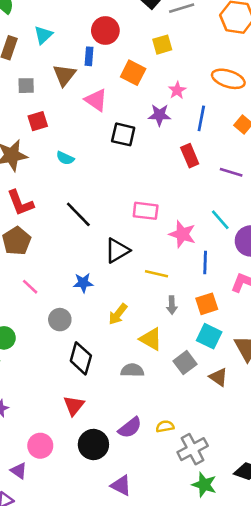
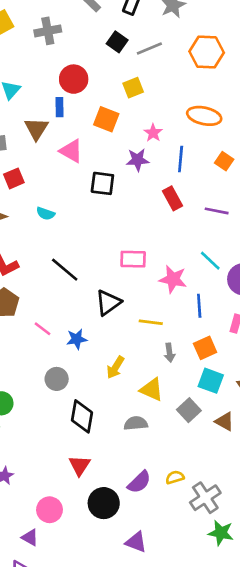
pink line: (30, 287) -> (43, 329), moved

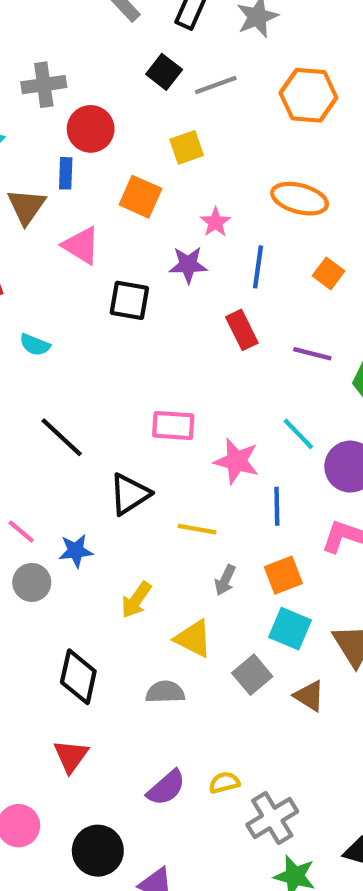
gray cross: (48, 31) -> (44, 85), moved
gray arrow: (169, 353) -> (225, 580), turned 30
gray circle: (57, 379) -> (32, 582), moved
black circle: (104, 503) -> (98, 851), moved

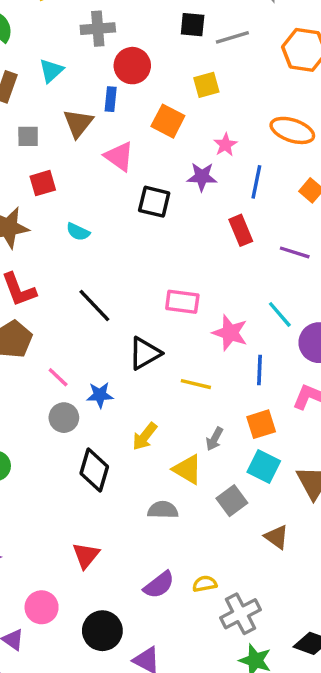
black square: (164, 72) -> (193, 25), turned -36
gray arrow: (225, 580) -> (214, 439), moved
black diamond: (78, 677) -> (94, 470), moved
brown triangle: (309, 696) -> (276, 537), moved

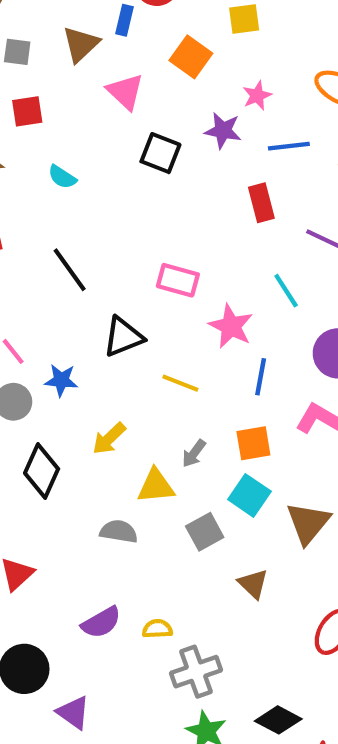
blue line: (256, 182) -> (289, 146), turned 64
cyan line: (280, 314) -> (286, 291), moved
yellow triangle: (188, 469) -> (156, 486), turned -44

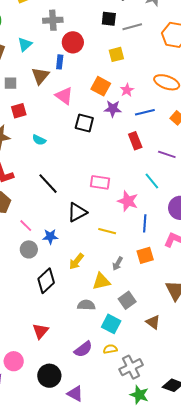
orange square: (191, 57) -> (101, 86), moved
black diamond: (42, 471) -> (46, 281), turned 30
cyan square: (249, 495) -> (111, 324), moved

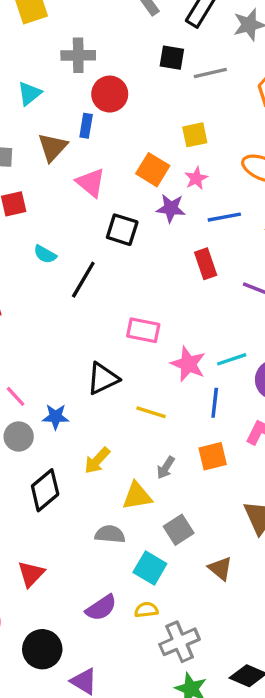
yellow square: (116, 54) -> (195, 135), moved
cyan line: (152, 181) -> (232, 359), moved, turned -72
black line: (48, 184) -> (83, 280), moved, turned 70

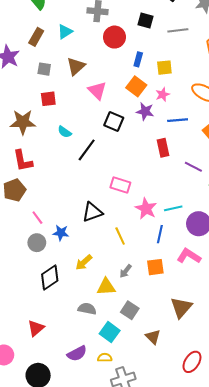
black square: (172, 58) -> (146, 21), moved
blue rectangle: (86, 126) -> (138, 59), moved
yellow line: (151, 412) -> (120, 236), turned 42
gray square: (179, 530) -> (130, 310), turned -30

